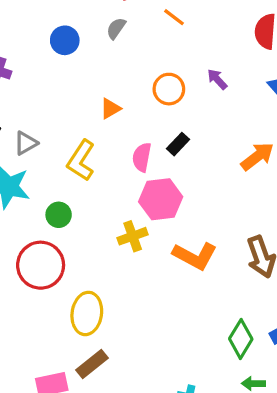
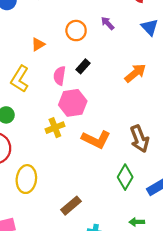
green diamond: (241, 339) -> (125, 177), moved
brown rectangle: (92, 364) -> (71, 206), moved

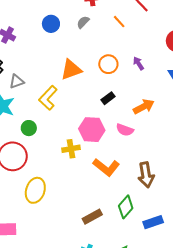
orange triangle: (38, 44) -> (71, 70), size x1.6
orange arrow: (135, 73) -> (144, 107), moved
pink semicircle: (60, 76) -> (125, 130), moved, turned -90
brown rectangle: (71, 206) -> (92, 217), moved

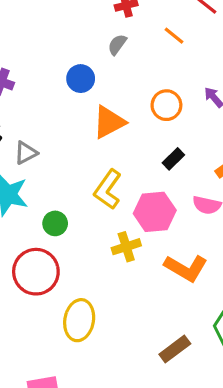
blue circle: (51, 24) -> (81, 79), moved
yellow L-shape: (48, 98) -> (108, 189), moved

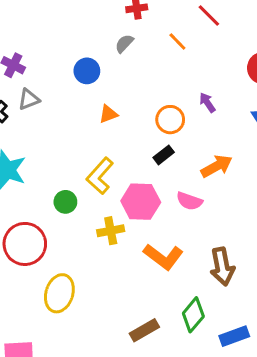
orange circle: (166, 105) -> (170, 120), moved
orange triangle: (109, 122) -> (108, 114), size x0.6
gray triangle: (26, 153) -> (29, 99), moved
green circle: (55, 223) -> (65, 202), moved

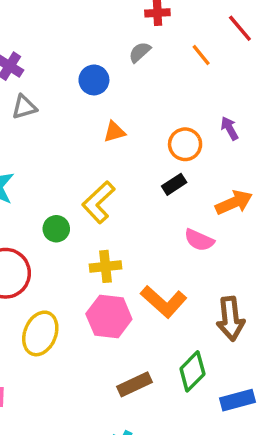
pink hexagon: (141, 202) -> (109, 317), moved

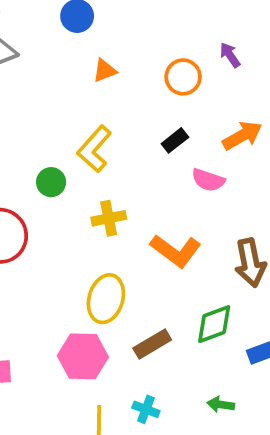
black rectangle: (174, 184) -> (175, 140), moved
pink hexagon: (109, 317) -> (83, 356), moved
yellow ellipse: (40, 333) -> (106, 299), moved
green diamond: (192, 371) -> (214, 324), turned 30

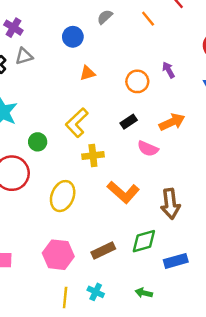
green circle: (51, 182) -> (38, 142), moved
yellow cross: (109, 218) -> (93, 156), moved
yellow ellipse: (106, 299) -> (63, 196), moved

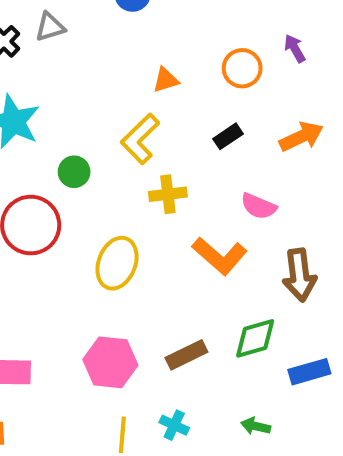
orange triangle: (87, 73) -> (166, 80), moved
pink semicircle: (148, 149) -> (259, 206), moved

